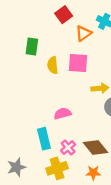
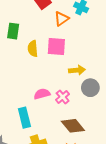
pink cross: (68, 147) -> (63, 97), moved

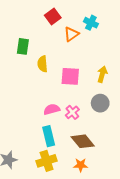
pink square: (56, 47) -> (70, 76), moved
yellow arrow: (77, 70) -> (102, 74), moved, turned -70
cyan rectangle: (24, 118) -> (49, 136), moved

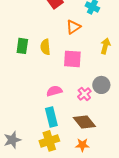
orange triangle: (71, 34) -> (73, 27), moved
green rectangle: (23, 46) -> (22, 46), moved
yellow arrow: (102, 74) -> (105, 46), moved
pink cross: (72, 112) -> (84, 94), moved

